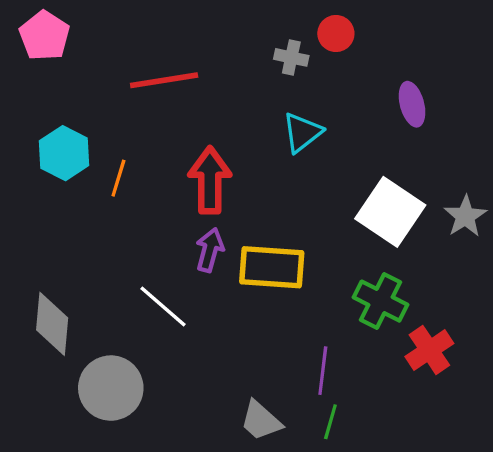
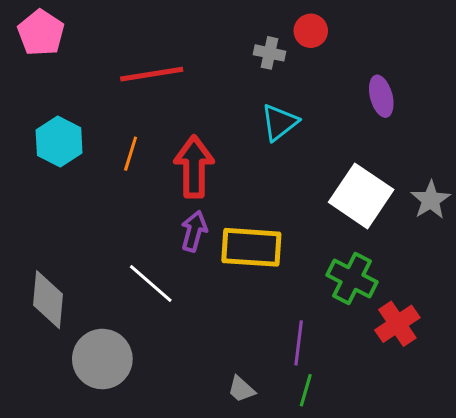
orange line: (118, 178) -> (131, 154), moved
gray trapezoid: (261, 421) -> (241, 389), size x0.7

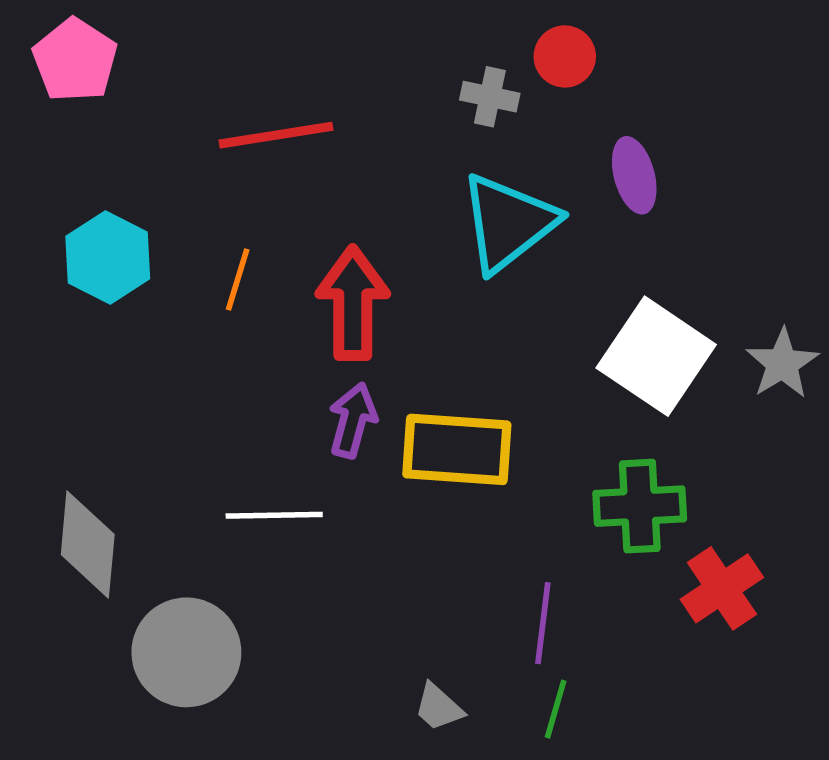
purple ellipse: (381, 96) -> (634, 175), moved
cyan triangle: (280, 122) -> (508, 223), size x1.5
green cross: (352, 278) -> (640, 506), turned -30
white line: (151, 284) -> (274, 515), turned -42

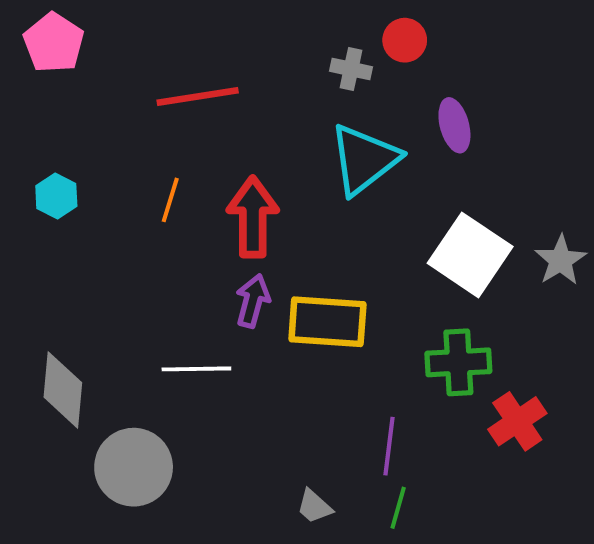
cyan hexagon: (108, 258) -> (56, 196), moved, size x0.7

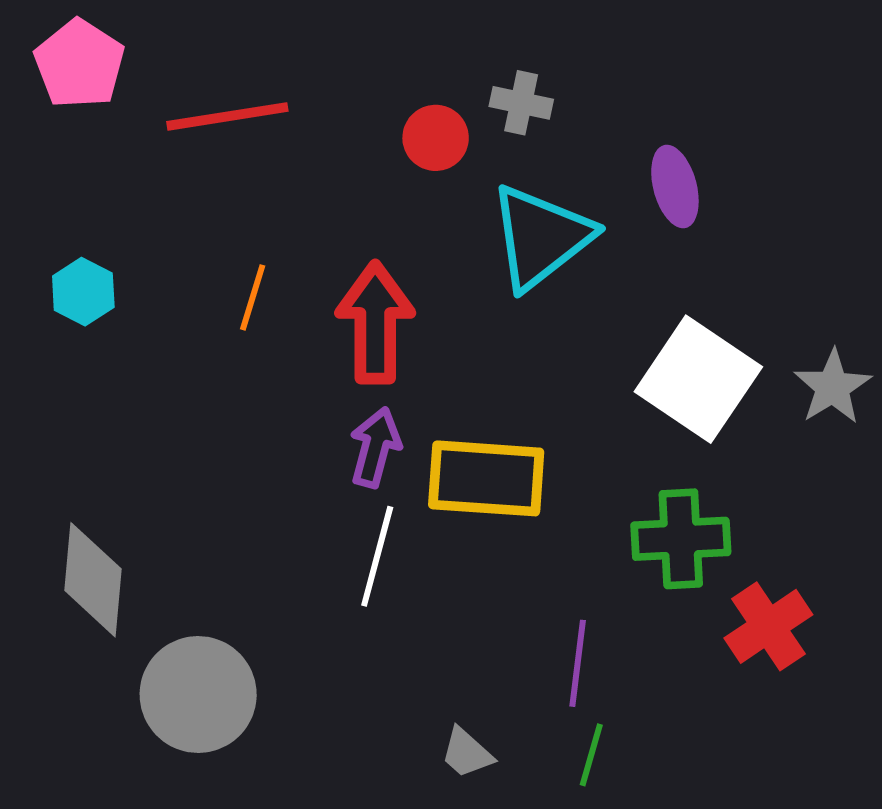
red circle: (405, 40) -> (436, 138), moved
red line: (198, 96) -> (227, 116), moved
white line: (196, 369) -> (377, 556), moved, turned -74

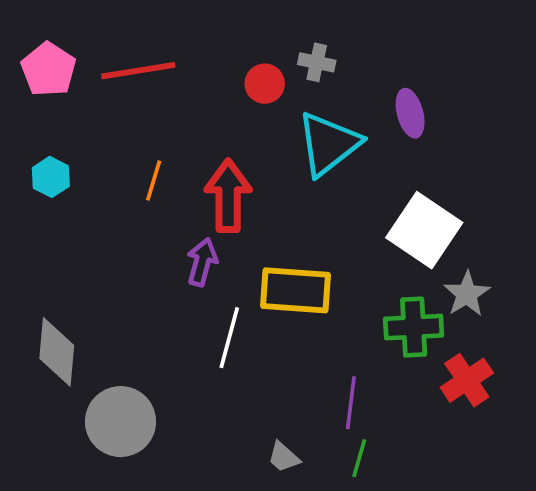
pink pentagon: (79, 64) -> (48, 69), moved
gray star: (833, 387) -> (467, 294), moved
purple arrow: (375, 447) -> (202, 262), moved

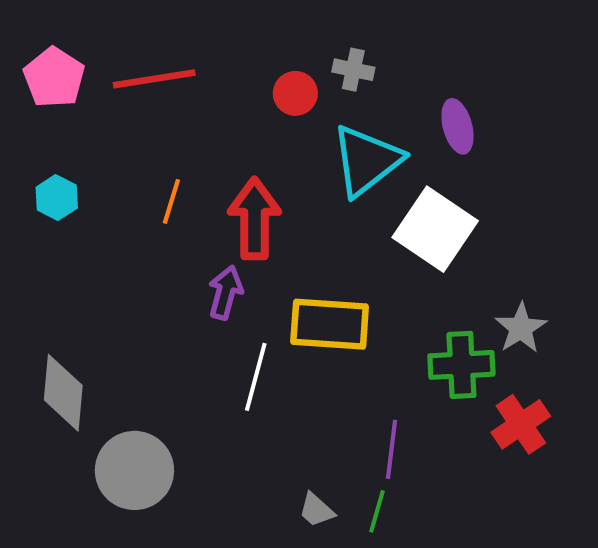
white square: (424, 230) -> (435, 229), moved
green line: (359, 458) -> (377, 511), moved

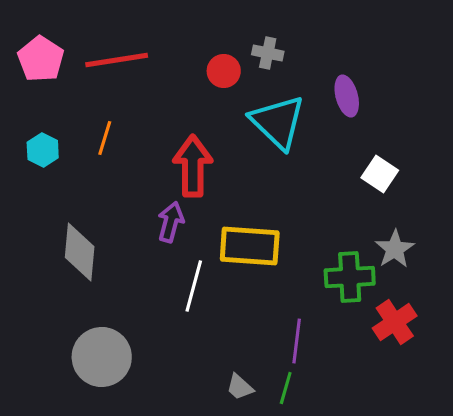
cyan triangle: (367, 161) -> (278, 122), turned -38
orange line: (171, 201) -> (105, 138), moved
white square: (435, 229) -> (380, 174), moved, size x0.6
gray diamond: (63, 393) -> (80, 252), moved

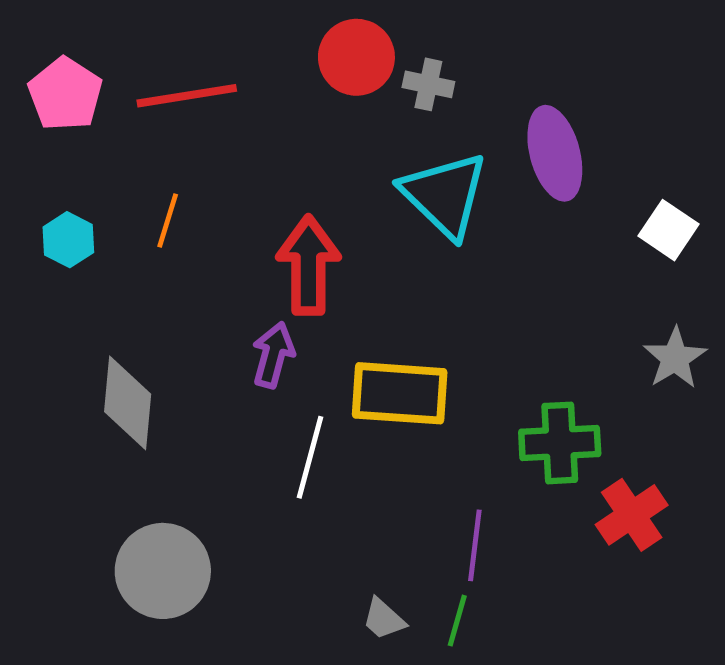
red circle: (224, 71) -> (356, 57), moved, size x1.4
purple ellipse: (347, 96) -> (555, 153), size x1.4
white square: (380, 174) -> (668, 230), moved
gray star: (395, 249) -> (675, 358), moved

